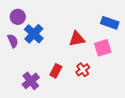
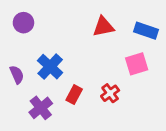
blue cross: (34, 34) -> (50, 67), moved
red triangle: (77, 39) -> (103, 27), moved
purple semicircle: (13, 41) -> (17, 75), moved

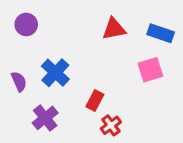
red cross: (110, 93) -> (111, 125), moved
red rectangle: (74, 95) -> (95, 100), moved

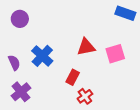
red triangle: (114, 29) -> (86, 47), moved
blue rectangle: (161, 33) -> (125, 13), moved
purple cross: (45, 118) -> (21, 92), moved

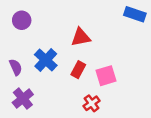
red triangle: (86, 47) -> (81, 37), moved
pink square: (115, 54) -> (106, 76), moved
red rectangle: (73, 77) -> (78, 70), moved

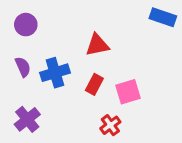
blue cross: (46, 60) -> (55, 73), turned 30
purple semicircle: (16, 67) -> (23, 67), moved

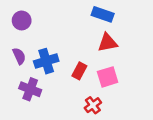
blue rectangle: (163, 17) -> (103, 14), moved
red triangle: (97, 45) -> (108, 43), moved
purple cross: (27, 119) -> (30, 89), moved, turned -30

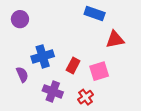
red triangle: (108, 43) -> (115, 39), moved
purple semicircle: (19, 56) -> (22, 75), moved
purple cross: (30, 89) -> (53, 91), moved

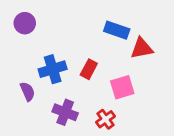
blue rectangle: (95, 13) -> (117, 30), moved
red rectangle: (73, 65) -> (89, 69), moved

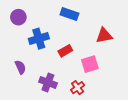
blue rectangle: (117, 30) -> (69, 14), moved
blue cross: (53, 69) -> (39, 39), moved
red rectangle: (89, 69) -> (65, 51), turned 32

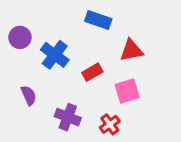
purple circle: (18, 17) -> (20, 37), moved
red triangle: (104, 36) -> (131, 50), moved
blue cross: (39, 39) -> (55, 55), turned -36

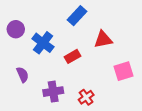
blue rectangle: (98, 20) -> (77, 16), turned -66
pink square: (127, 91) -> (124, 71), moved
purple cross: (68, 117) -> (53, 92), turned -30

